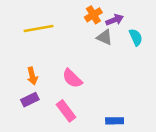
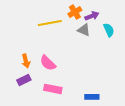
yellow line: (39, 29) -> (50, 23), moved
pink semicircle: (72, 78) -> (48, 63), moved
pink rectangle: (66, 111) -> (53, 89), turned -42

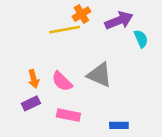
orange cross: (75, 12) -> (81, 14), moved
purple arrow: (92, 16) -> (119, 21), size x1.5
gray triangle: (84, 30) -> (100, 75), moved, size x1.5

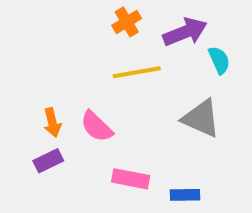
yellow line: (65, 30) -> (137, 72), moved
gray triangle: (100, 75) -> (201, 118), moved
pink rectangle: (68, 115) -> (131, 179), moved

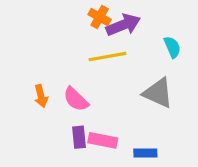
orange cross: (127, 22) -> (100, 17), turned -30
purple arrow: (185, 32) -> (123, 25), moved
purple rectangle: (48, 161) -> (79, 137), moved, turned -70

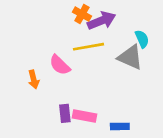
gray triangle: (158, 93) -> (130, 57), moved
pink semicircle: (76, 99) -> (60, 65), moved

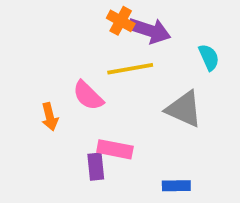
purple arrow: (102, 21) -> (149, 30), turned 40
gray triangle: (130, 57) -> (184, 109), moved
pink rectangle: (85, 116) -> (115, 149), moved

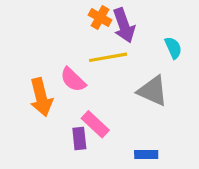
purple arrow: (149, 30) -> (124, 25), turned 52
orange arrow: (50, 117) -> (41, 97), size x1.6
pink rectangle: (115, 149) -> (95, 124), turned 32

